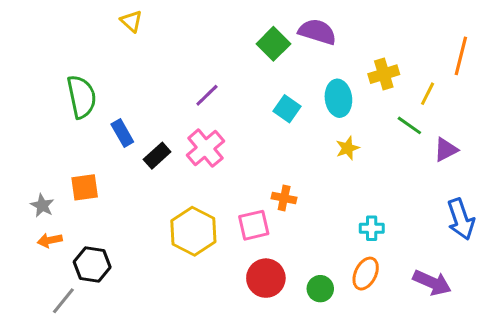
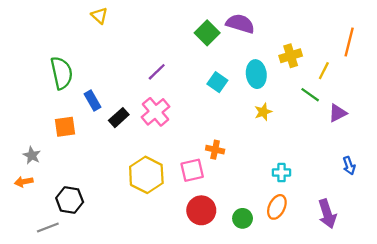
orange square: (85, 187) -> (65, 127), moved
blue arrow: (461, 219) -> (349, 166), size x0.6
orange arrow: (50, 240) -> (24, 182), moved
purple arrow: (432, 283) -> (327, 214), turned 48
gray line: (63, 301) -> (48, 228), turned 30

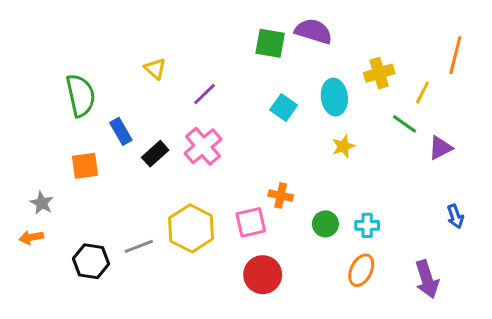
yellow triangle: (99, 16) -> (155, 69), moved
green square: (207, 33) -> (270, 43), turned -35
green circle: (243, 218) -> (325, 224), moved
gray line: (48, 228) -> (139, 246), moved

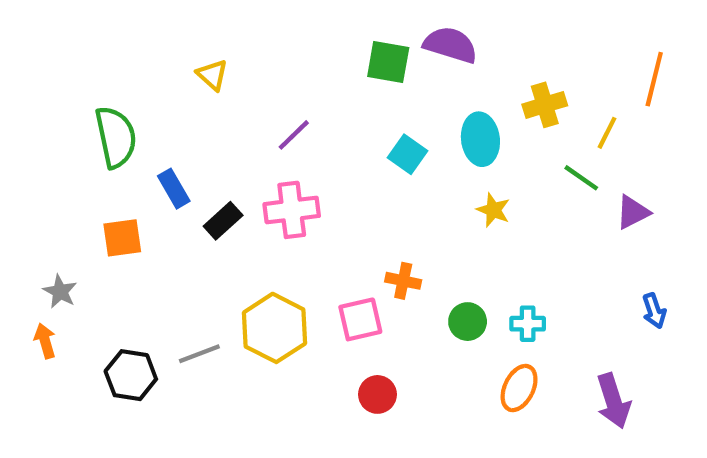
yellow triangle: (155, 69) -> (212, 75), moved
pink cross: (203, 146) -> (292, 210), turned 33
yellow star: (343, 146) -> (493, 210), turned -30
orange arrow: (31, 237) -> (45, 341), turned 85
red circle: (263, 275) -> (377, 394), size x0.7

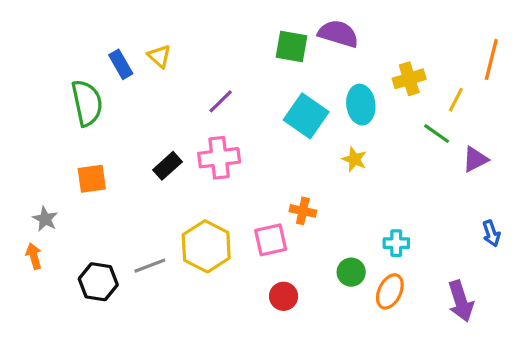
cyan square: (408, 154) -> (306, 116), size x1.5
blue rectangle: (174, 189) -> (121, 64), moved
yellow star: (493, 210) -> (354, 159), moved
green circle: (468, 322) -> (351, 272), moved

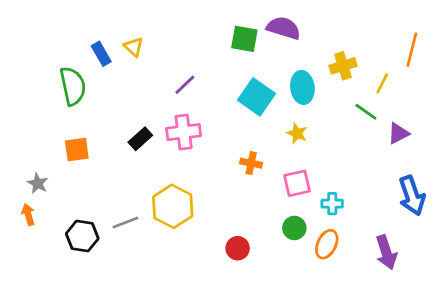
orange cross: (303, 211) -> (251, 163), moved
blue arrow: (491, 233) -> (412, 196), size x1.8
pink square: (271, 240) -> (297, 183), moved

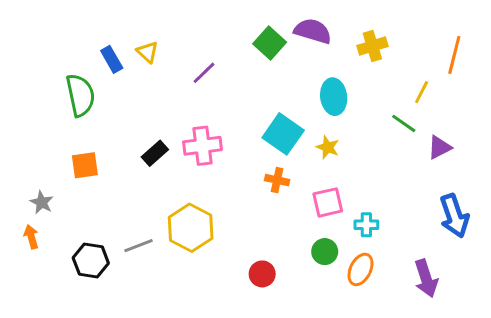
green square: (244, 39) -> (270, 43), turned 32
yellow cross: (343, 66) -> (372, 46), moved
purple line: (185, 85) -> (204, 73), moved
cyan square: (257, 97) -> (283, 134), moved

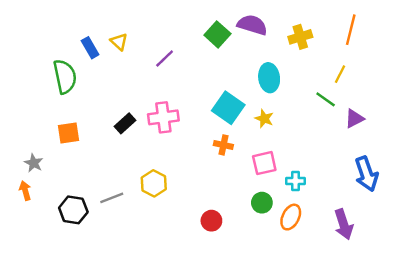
orange line: (454, 55) -> (351, 30), moved
yellow hexagon: (191, 228) -> (154, 183), size x0.7

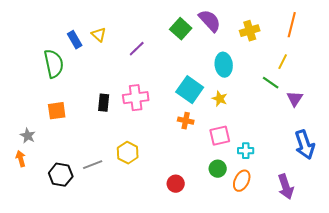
purple semicircle: (252, 25) -> (210, 21), turned 30
purple triangle: (354, 119) -> (295, 99), turned -30
black rectangle: (125, 123) -> (104, 103), turned -42

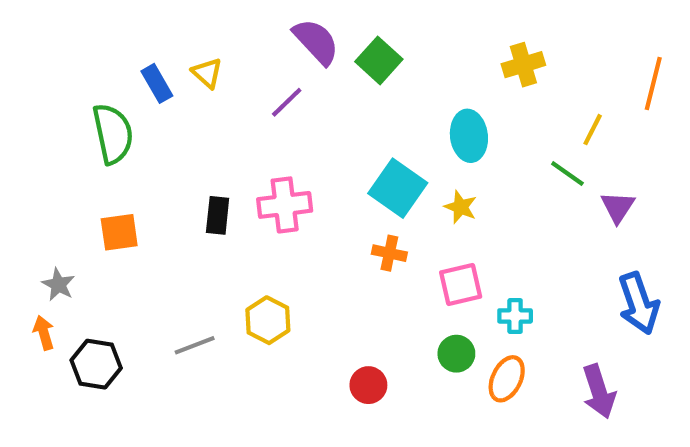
purple semicircle: (210, 21) -> (316, 42), moved
orange line: (292, 25) -> (653, 83), moved
black hexagon: (61, 175) -> (96, 364), moved

